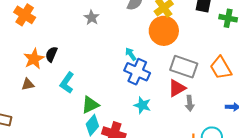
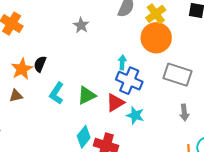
cyan arrow: (131, 54) -> (122, 62), turned 40
red triangle: (177, 88) -> (115, 103), moved
green triangle: (90, 105) -> (87, 95), moved

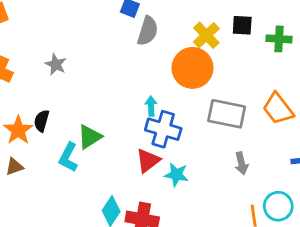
yellow cross: (156, 14) -> (206, 35), moved
gray star: (81, 25) -> (56, 64), moved
green triangle: (87, 95) -> (90, 137), moved

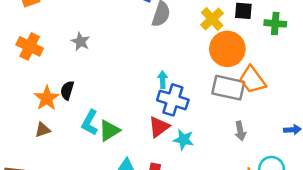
orange circle: (192, 68) -> (227, 49), moved
orange trapezoid: (278, 109) -> (252, 80), moved
green triangle: (90, 137) -> (109, 131), moved

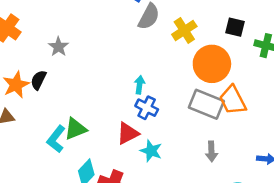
yellow cross: (212, 19) -> (184, 30), moved
gray star: (81, 42) -> (58, 47), moved
blue cross: (173, 100) -> (147, 108), size x0.7
cyan L-shape: (90, 123) -> (56, 139), moved

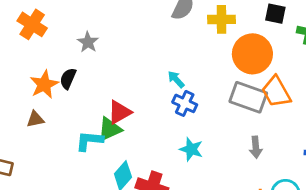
yellow cross: (184, 30) -> (222, 19), turned 35
cyan arrow: (140, 85) -> (176, 79), turned -48
red triangle: (128, 133) -> (119, 112), moved
cyan L-shape: (56, 139) -> (89, 141), turned 60

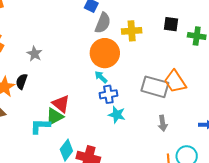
orange circle: (252, 54) -> (105, 53), moved
blue cross: (185, 103) -> (108, 94), turned -30
red triangle: (119, 112) -> (61, 104), turned -48
cyan star: (191, 149) -> (117, 115), moved

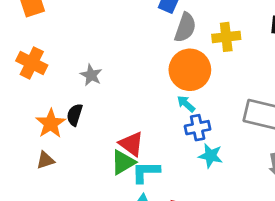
cyan L-shape: (40, 126) -> (146, 172), moved

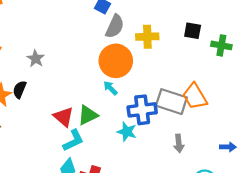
blue cross: (198, 128) -> (142, 110), moved, size x1.4
green triangle: (123, 162) -> (88, 115), moved
cyan L-shape: (146, 172) -> (73, 140), turned 150

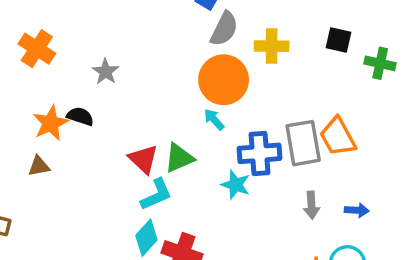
black semicircle: (20, 90) -> (80, 116), turned 84
gray rectangle: (171, 102) -> (303, 143), turned 60
blue arrow: (228, 147) -> (357, 210), moved

